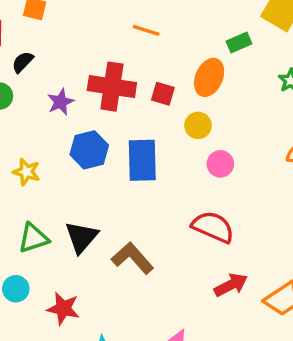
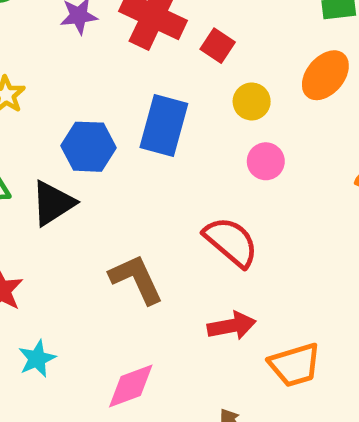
orange ellipse: (209, 77) -> (325, 75), moved
blue hexagon: (89, 150) -> (88, 147), moved
brown L-shape: (133, 258) -> (136, 279), moved

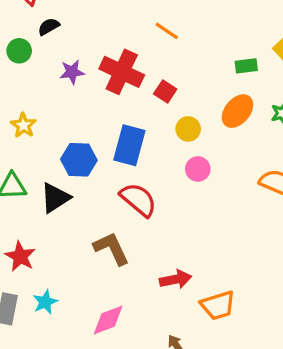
red semicircle: (231, 242) -> (138, 200), moved

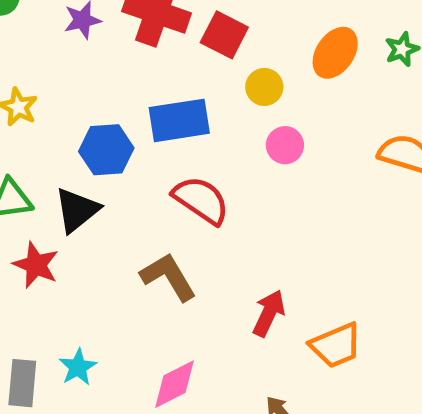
red square: (165, 92) -> (224, 35), size x1.4
blue rectangle: (129, 145) -> (179, 120), turned 72
red star: (20, 256) -> (36, 265), moved
red arrow: (176, 279) -> (269, 313), turned -48

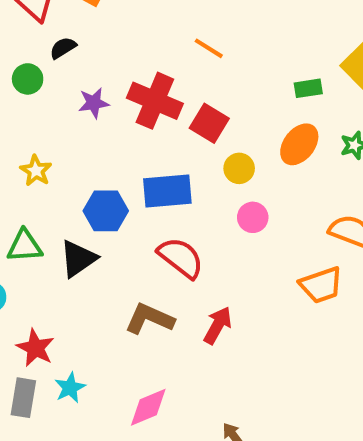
red star: (36, 265) -> (35, 348), moved
brown L-shape: (168, 277) -> (149, 319), turned -39
red arrow: (269, 313) -> (218, 325), moved
orange trapezoid: (336, 345) -> (321, 285), moved

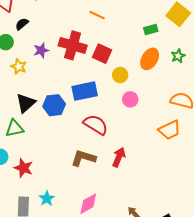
yellow star: (36, 171) -> (19, 67), moved
black triangle: (78, 259) -> (26, 103), moved
red star: (35, 348) -> (23, 168), moved

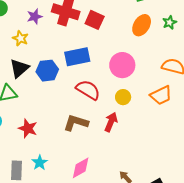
yellow star: (19, 67) -> (20, 38), moved
yellow circle: (120, 75) -> (123, 97), moved
pink circle: (130, 99) -> (122, 65), size x1.6
red star: (23, 168) -> (28, 128), moved

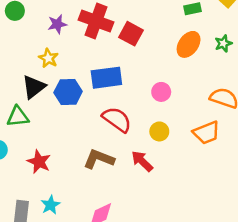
yellow star: (20, 38) -> (48, 58), moved
pink circle: (122, 65) -> (161, 92), size x0.6
red arrow: (111, 122) -> (142, 161), turned -72

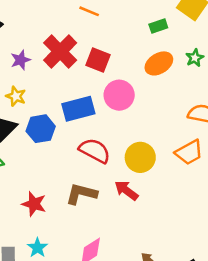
red cross: (96, 21) -> (60, 52), turned 32
orange ellipse: (189, 44) -> (159, 63), turned 30
pink circle: (161, 92) -> (119, 95), moved, size x1.5
yellow circle: (159, 131) -> (140, 157), size x1.5
red star: (39, 162) -> (34, 204), moved

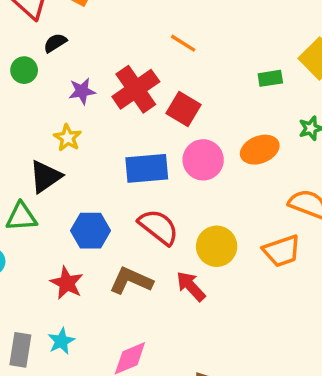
orange ellipse: (159, 63) -> (260, 150), moved
blue hexagon: (41, 129) -> (91, 231), moved

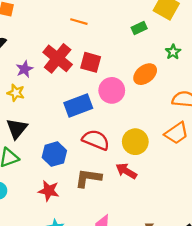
yellow star: (68, 138) -> (16, 93), moved

